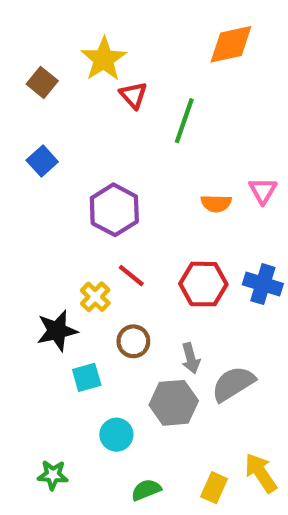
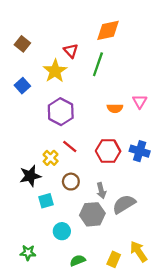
orange diamond: (231, 44) -> (108, 30), moved
yellow star: (104, 59) -> (55, 71), moved

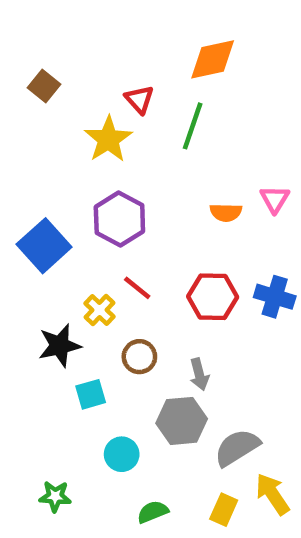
blue square: (22, 86) -> (44, 246), moved, size x1.6
gray semicircle: (124, 204) -> (237, 448), moved

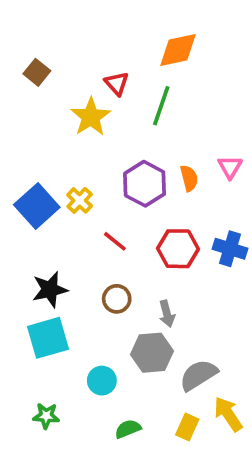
orange semicircle: (226, 212) -> (189, 178), turned -105
purple hexagon: (119, 219) -> (145, 184), moved
yellow cross: (99, 310) -> (80, 200), moved
cyan square: (91, 394) -> (48, 338), moved, size x1.6

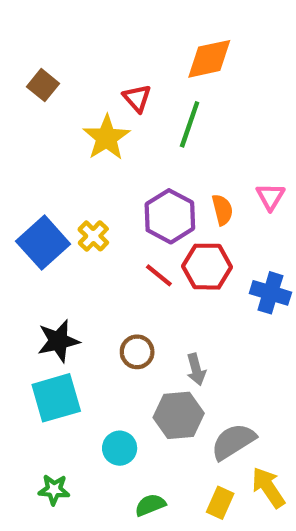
red line: (115, 241) -> (159, 275), moved
red hexagon: (178, 249) -> (207, 267), moved

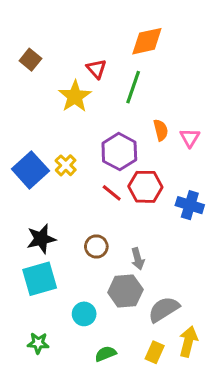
orange semicircle: (222, 210) -> (161, 130), moved
yellow arrow: (268, 487) -> (188, 342), turned 48

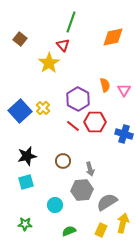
orange diamond: (147, 41) -> (113, 37), moved
green line: (133, 87) -> (71, 22), moved
cyan square: (40, 279) -> (26, 182), size x0.7

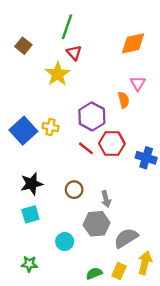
green line: (71, 22) -> (67, 27), moved
pink triangle: (124, 90) -> (138, 83), moved
yellow cross: (43, 108) -> (51, 127), turned -32
green semicircle: (69, 231) -> (94, 273), moved

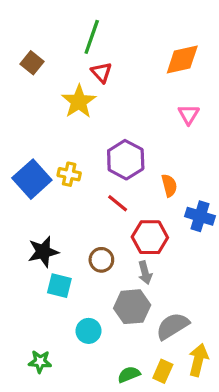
orange semicircle: (124, 100) -> (169, 185), moved
red hexagon: (112, 144) -> (150, 237), moved
cyan square: (30, 214) -> (59, 286), moved, turned 30

